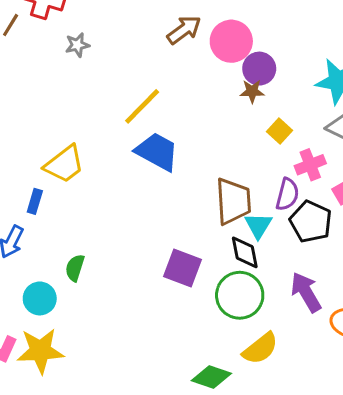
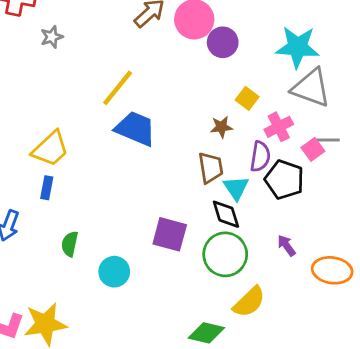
brown star: (252, 91) -> (221, 127), moved
blue rectangle: (35, 201) -> (47, 188), moved
brown trapezoid: (233, 201) -> (211, 168), size x0.7
purple arrow: (306, 292) -> (286, 245), size x0.6
cyan circle: (40, 298) -> (114, 272), moved

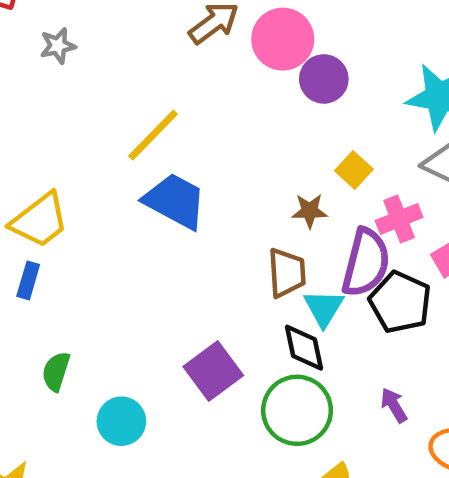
purple semicircle: (260, 156) -> (366, 263), size x1.4
purple square: (170, 234) -> (213, 371), turned 33

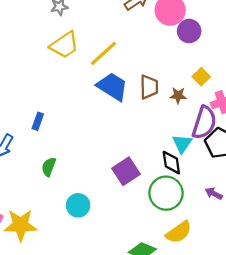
yellow trapezoid: (40, 220) -> (64, 45), moved
brown trapezoid: (287, 273) -> (149, 87), moved
purple arrow: (394, 405) -> (214, 194), turned -35
cyan circle: (121, 421) -> (78, 205), moved

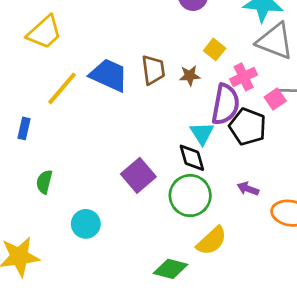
yellow line: (104, 53) -> (62, 88), moved

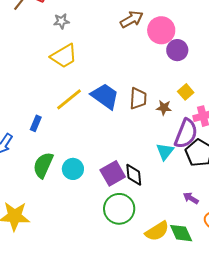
black diamond: (192, 158) -> (134, 175), moved
green semicircle: (44, 182) -> (43, 165), size x1.5
green circle: (190, 196) -> (119, 209), moved
cyan circle: (86, 224) -> (73, 169), moved
green diamond: (170, 269) -> (181, 233), moved, turned 40

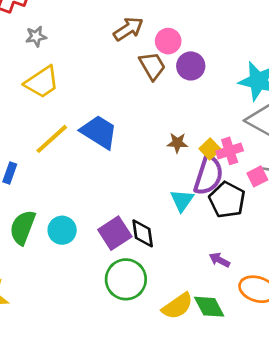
pink circle: (161, 30) -> (168, 41), size x0.7
yellow square: (186, 92) -> (210, 149), moved
brown trapezoid: (138, 98) -> (152, 66), moved, turned -30

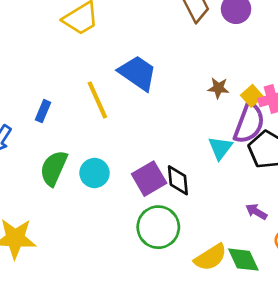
yellow line: (52, 139) -> (97, 100), moved, turned -75

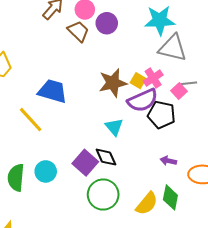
brown star: (218, 88) -> (113, 83), size x1.8
purple semicircle: (249, 123) -> (143, 100), turned 64
cyan triangle: (220, 148) -> (114, 127), moved
green diamond: (243, 260) -> (170, 197), turned 55

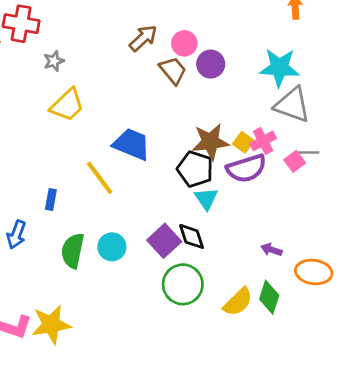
black pentagon: (161, 115) -> (195, 169), moved

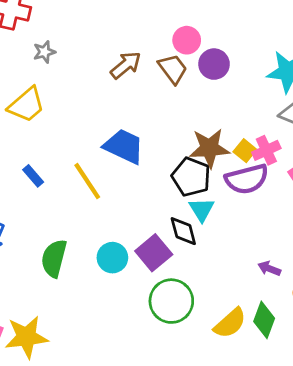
brown arrow: (143, 38) -> (126, 65), moved
yellow trapezoid: (67, 105) -> (26, 105), moved
blue rectangle: (51, 199) -> (33, 176), moved, turned -54
black diamond: (192, 236) -> (183, 231), moved
cyan circle: (112, 247) -> (112, 258), moved

